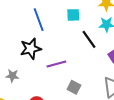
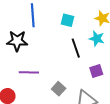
purple line: (56, 64) -> (29, 72), moved
gray square: (74, 87) -> (59, 89), moved

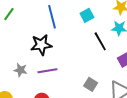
cyan square: (67, 20) -> (87, 15), turned -32
purple line: (29, 72) -> (47, 71), moved

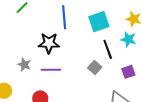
cyan square: (87, 15) -> (99, 22), size x1.5
gray square: (91, 84) -> (95, 67), moved

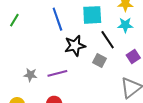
cyan square: (99, 22) -> (92, 15), turned 30
black star: (49, 43) -> (75, 46), moved

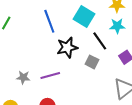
cyan square: (92, 15) -> (84, 17), turned 35

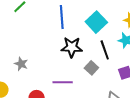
purple line: (50, 76) -> (63, 82), moved

